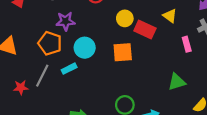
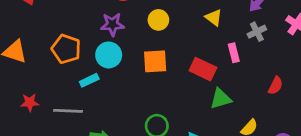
purple star: (65, 21) -> (112, 24), moved
red rectangle: (145, 30) -> (203, 69), moved
gray line: (42, 76) -> (68, 111), moved, turned 65

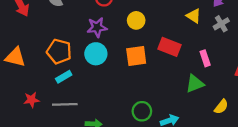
yellow triangle: (214, 18) -> (194, 16), moved
pink rectangle: (234, 53) -> (205, 58), moved
red rectangle: (203, 69) -> (169, 47), moved
cyan rectangle: (89, 80) -> (64, 77), moved

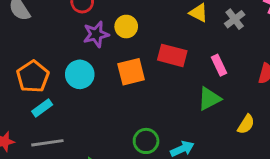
purple star: (97, 27) -> (96, 34), moved
orange pentagon: (59, 51) -> (33, 77), turned 30

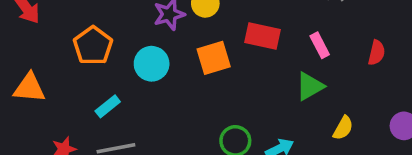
orange pentagon: (33, 77) -> (93, 46), moved
yellow semicircle: (246, 124) -> (343, 128), moved

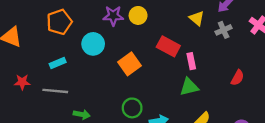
pink rectangle: (320, 45) -> (191, 61), moved
orange square: (214, 58) -> (129, 64), moved, turned -35

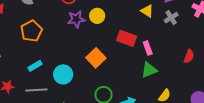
cyan circle: (93, 44) -> (63, 74), moved

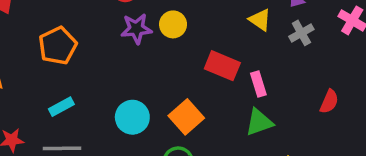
orange square: (96, 58) -> (186, 117), moved
cyan circle: (63, 74) -> (132, 117), moved

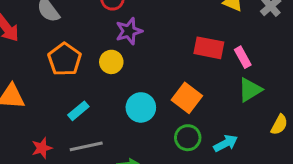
yellow circle: (173, 24) -> (111, 62), moved

